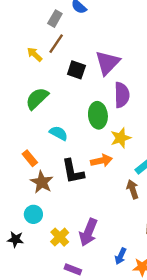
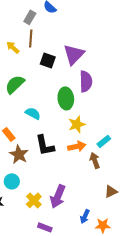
brown line: (56, 44) -> (31, 38), turned -30
yellow star: (121, 138) -> (77, 124), moved
orange arrow: (101, 161) -> (77, 146), moved

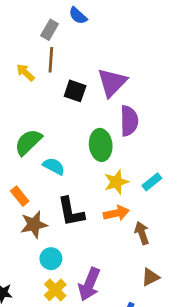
green semicircle: (15, 84) -> (28, 142), moved
cyan rectangle: (104, 141) -> (152, 182), moved
brown star: (19, 154) -> (34, 225), turned 30
cyan circle: (12, 181) -> (51, 259), moved
brown triangle: (111, 191) -> (150, 277), moved

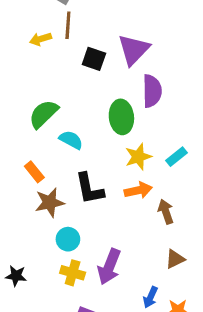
yellow arrow: (25, 72) -> (40, 39), turned -60
yellow cross: (55, 290) -> (73, 273), turned -30

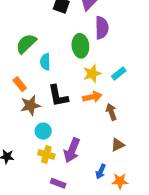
cyan semicircle: (71, 140) -> (45, 62), turned -119

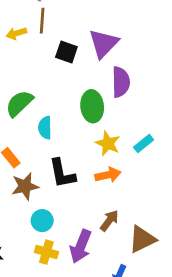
yellow star: (92, 73) -> (108, 143), turned -30
brown arrow: (111, 112) -> (109, 221), moved, turned 56
brown triangle: (118, 145) -> (142, 239), size x1.5

